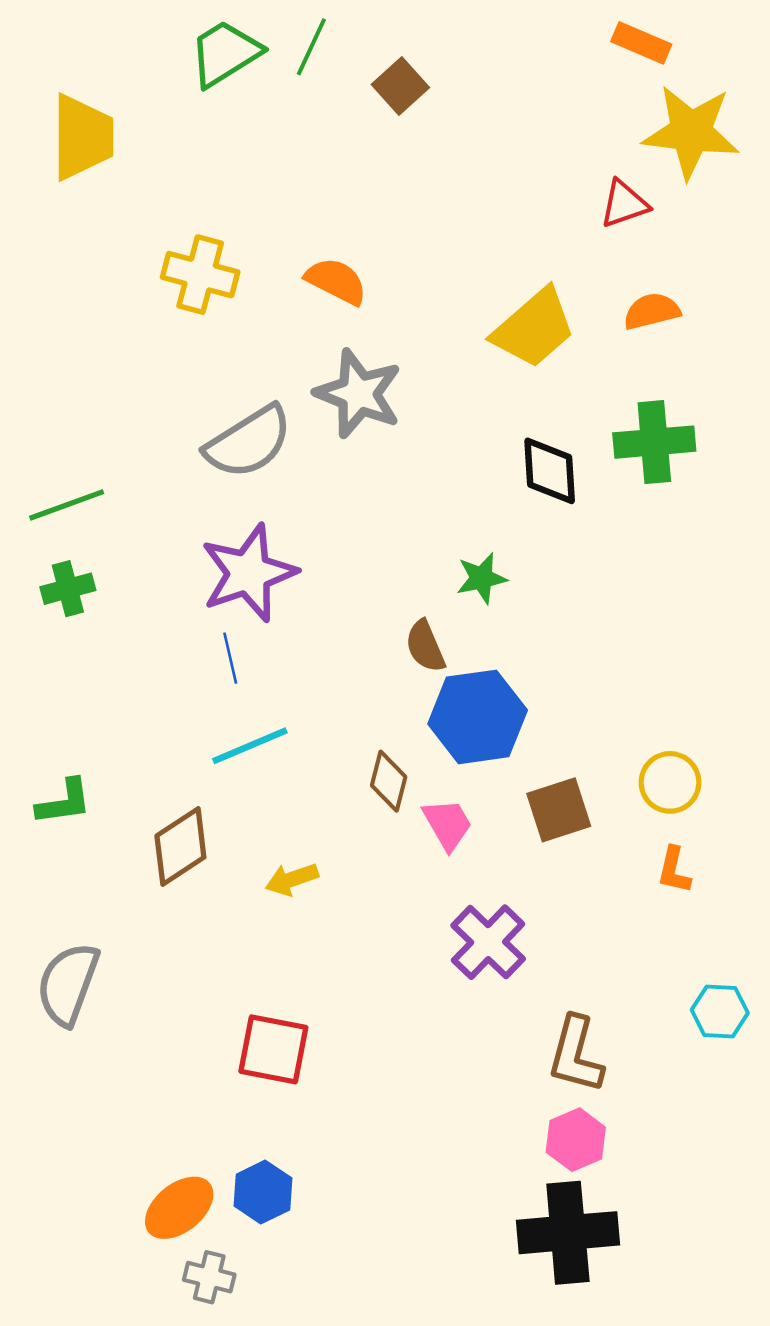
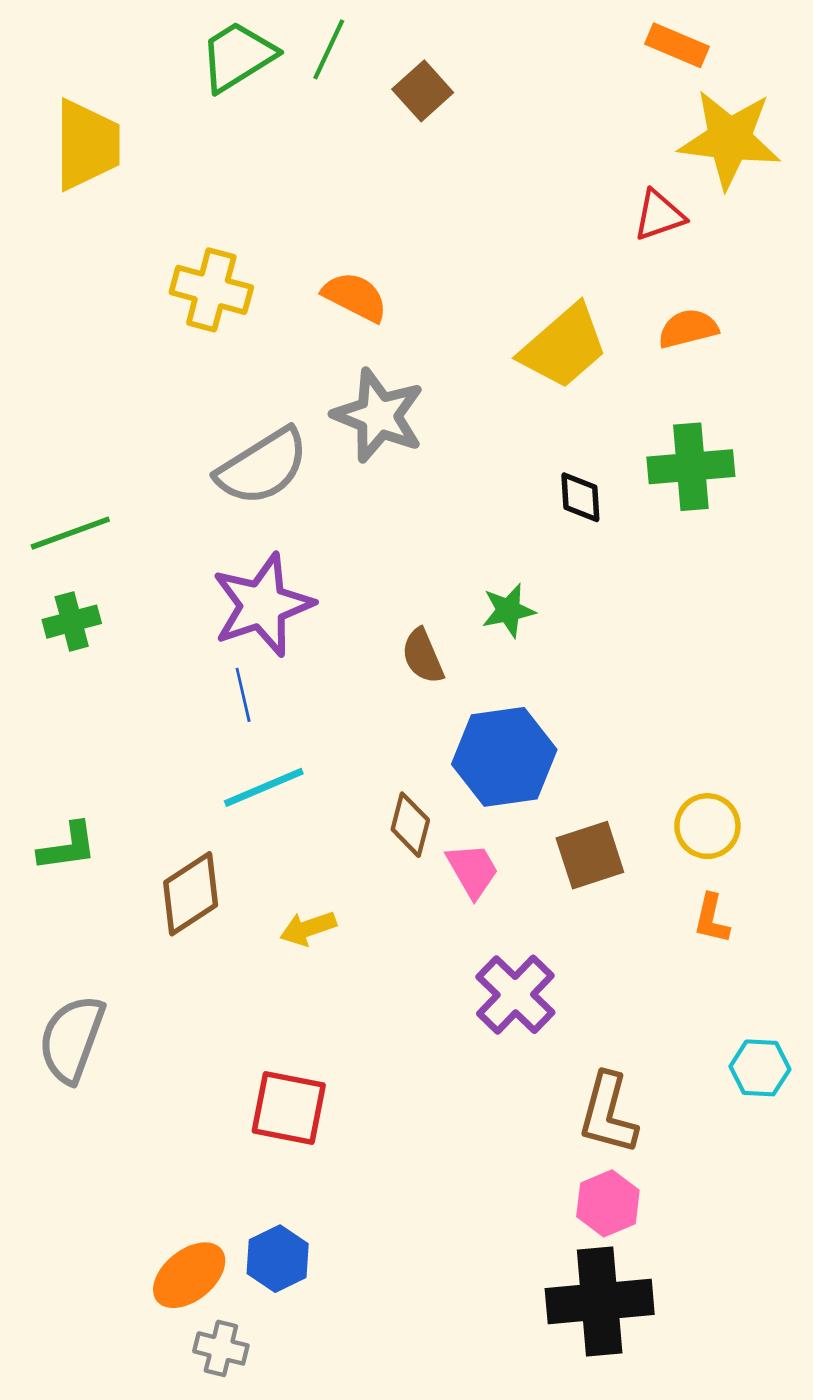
black diamond: (550, 471) -> (580, 497), size x0.7
brown semicircle: (425, 646) -> (423, 656), moved

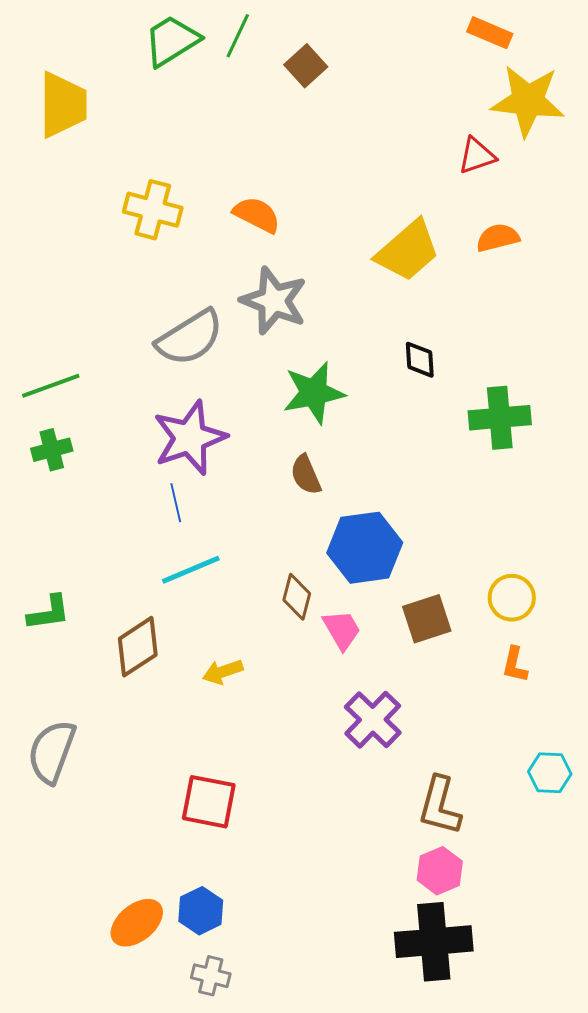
green cross: (691, 467) -> (500, 418), moved
green star: (508, 610) -> (314, 393), moved, size x1.6
gray cross: (221, 1348) -> (211, 976), moved

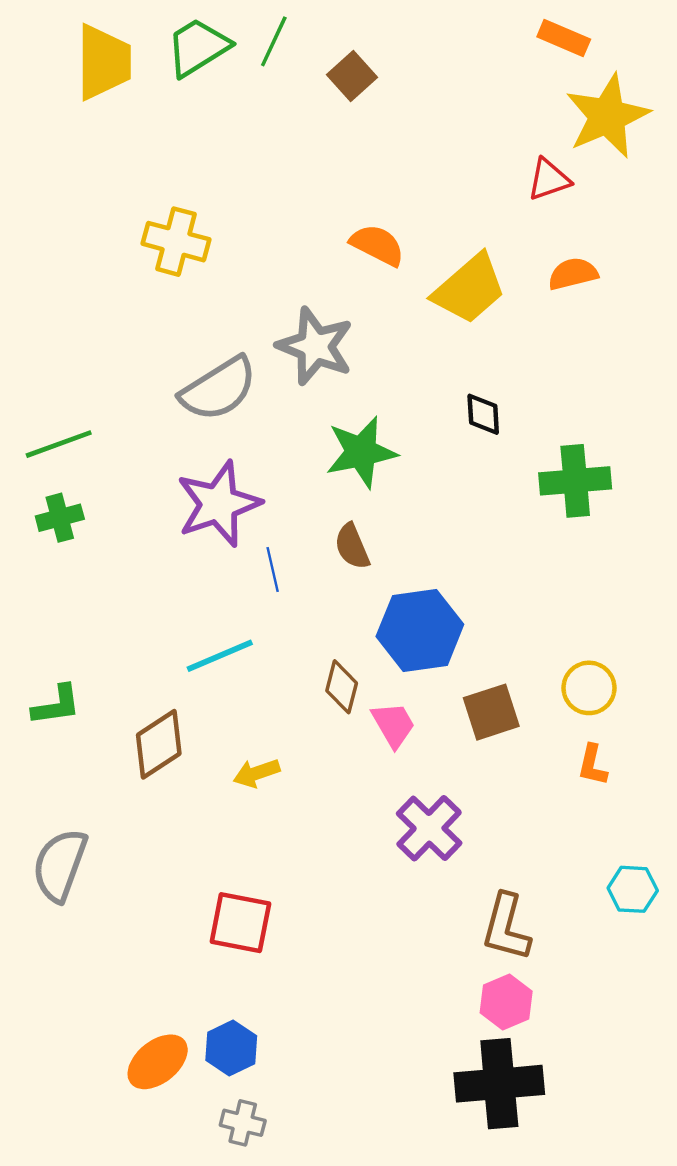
yellow star: (528, 101) -> (607, 116), turned -30
yellow trapezoid: (63, 105) -> (104, 62), moved
orange semicircle: (257, 215) -> (377, 245), moved
blue line: (176, 503) -> (273, 569), moved

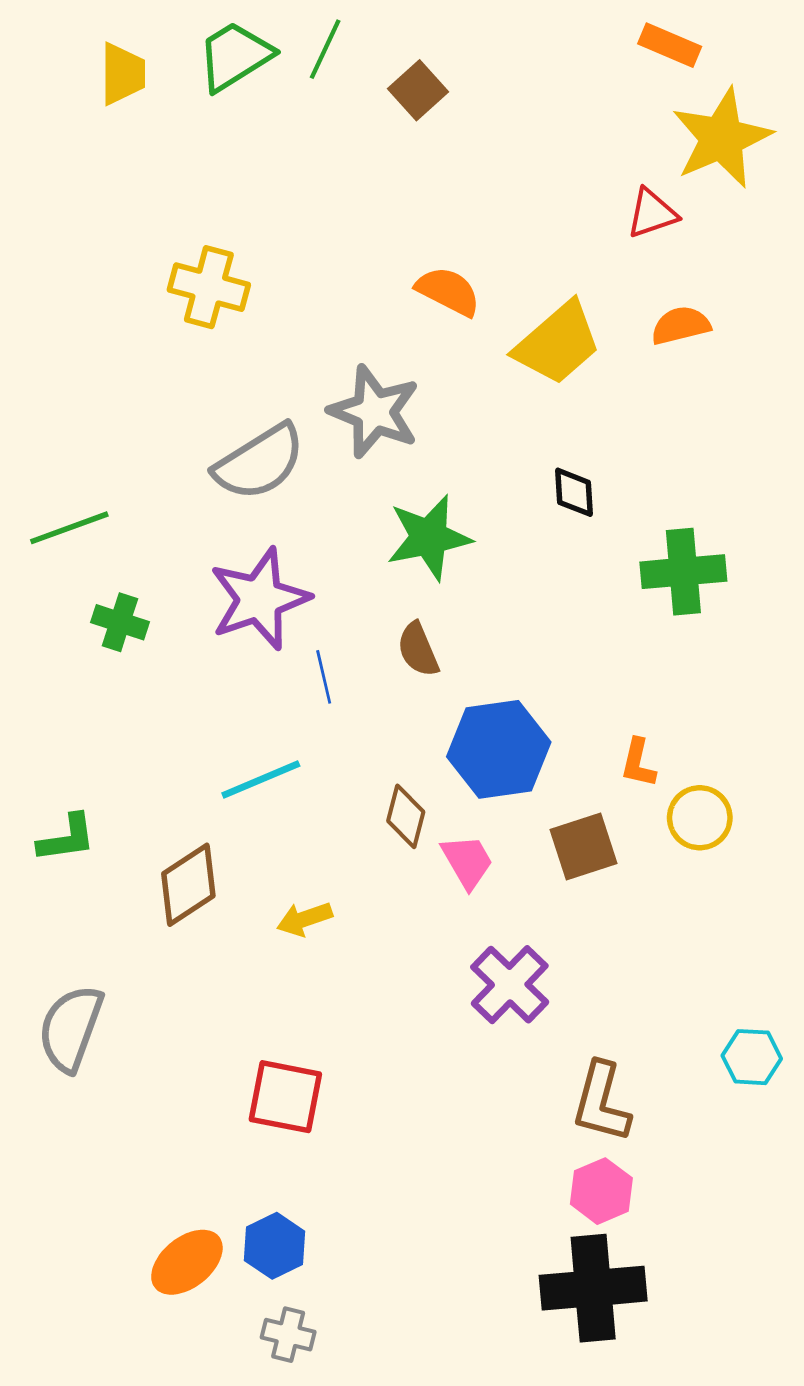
yellow trapezoid: (104, 62) -> (123, 74), size x0.7
green cross: (60, 518) -> (120, 622), moved, turned 33
orange L-shape: (592, 765) -> (638, 763), moved

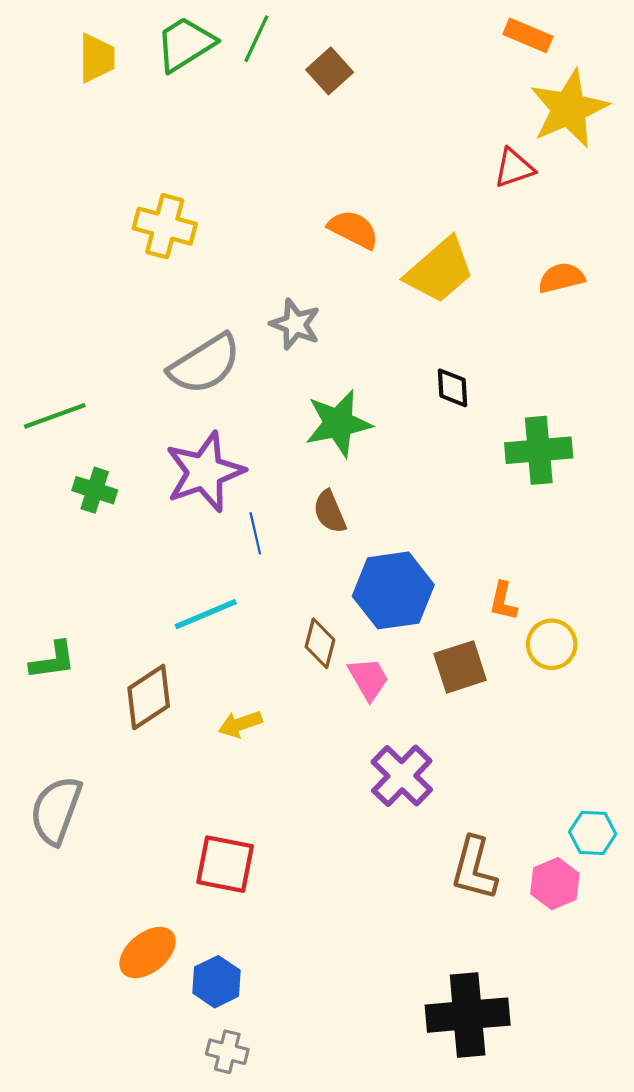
orange semicircle: (681, 325) -> (561, 278), moved
gray star: (374, 412) -> (295, 324), size x0.7
pink hexagon: (601, 1191) -> (555, 884), moved
orange ellipse: (187, 1262) -> (148, 953), moved

